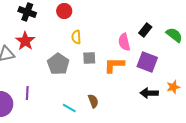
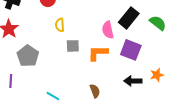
black rectangle: (145, 30) -> (129, 18), size x1.5
gray pentagon: (58, 64) -> (28, 56), moved
brown semicircle: (93, 101) -> (95, 91), moved

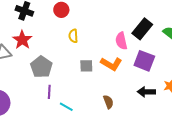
gray square: (73, 46) -> (86, 66), moved
orange L-shape: (98, 53) -> (111, 64), turned -150
purple line: (11, 81) -> (49, 92), moved

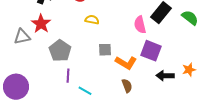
yellow semicircle: (73, 36) -> (92, 20), turned 104
purple square: (144, 61) -> (151, 51), moved
orange L-shape: (111, 64) -> (126, 63), moved

